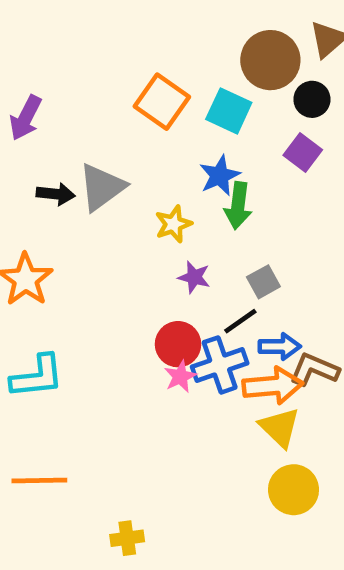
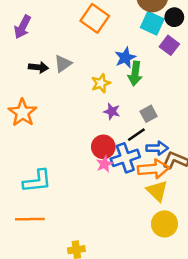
cyan square: (229, 111) -> (152, 23), moved
gray triangle: (102, 187) -> (63, 64), size x0.7
cyan L-shape: (37, 377) -> (37, 181), moved

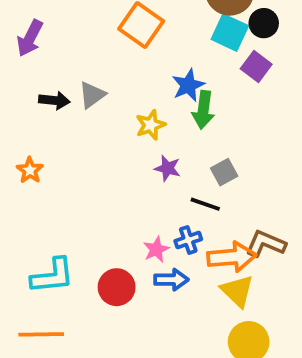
orange star: (23, 113) -> (30, 170), size x0.6
black line: (136, 135) -> (205, 204), turned 54
red circle: (103, 147) -> (117, 287), moved
blue arrow: (157, 148) -> (171, 280), moved
blue cross: (125, 158) -> (188, 240), size x0.6

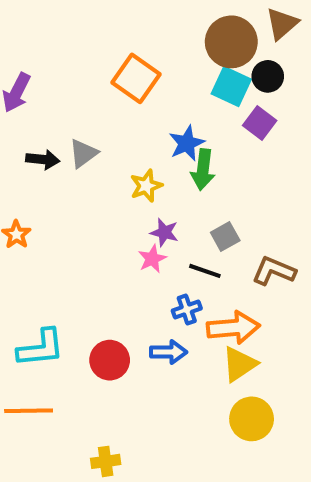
brown L-shape: (266, 244) -> (274, 271), moved
pink star: (156, 249) -> (152, 259), moved
yellow triangle: (237, 291) -> (239, 364), turned 42

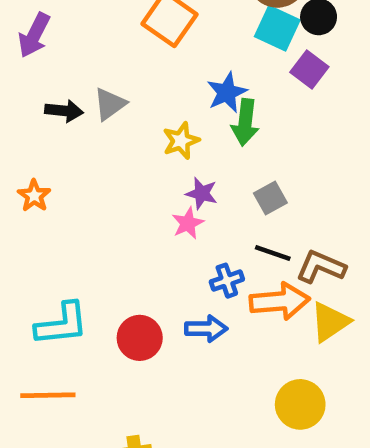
black line: (205, 271) -> (273, 253), moved
brown L-shape: (274, 271) -> (321, 267), moved
yellow triangle: (239, 364) -> (330, 322), moved

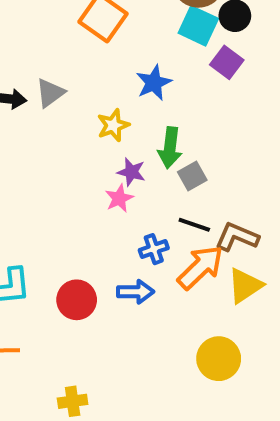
green arrow: (245, 122) -> (170, 148), moved
orange arrow: (280, 301) -> (200, 267), turned -39

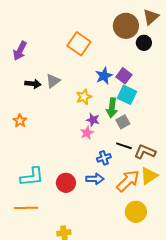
cyan square: (198, 26) -> (127, 95), moved
purple square: (227, 62) -> (124, 76), moved
orange arrow: (200, 267) -> (128, 181), moved

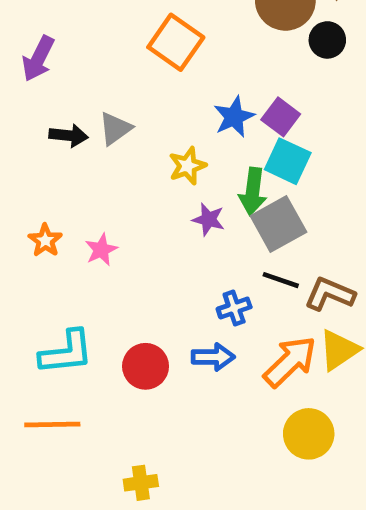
orange star: (20, 121) -> (45, 240), moved
gray square: (123, 122) -> (278, 224), size x1.6
pink star: (87, 133) -> (101, 250), moved

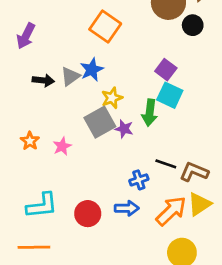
blue star: (234, 117) -> (92, 70), moved
gray square: (278, 224) -> (100, 122), moved

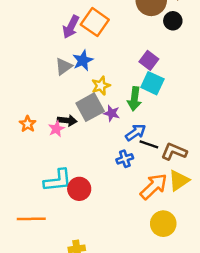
purple arrow: (26, 36) -> (71, 27), moved
black arrow: (43, 80) -> (67, 120), moved
cyan L-shape: (42, 206) -> (58, 180), moved
blue arrow: (127, 208) -> (136, 132), moved, turned -35

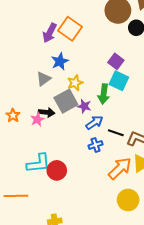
gray triangle: (64, 66) -> (43, 79), moved
blue arrow: (136, 132) -> (94, 123), moved

